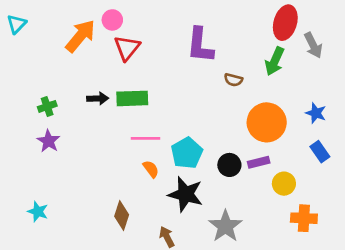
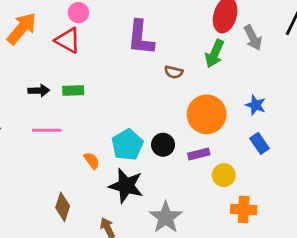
pink circle: (112, 20) -> (78, 13), moved
red triangle: (127, 48) -> (68, 40), turned -40
green rectangle: (132, 98) -> (73, 91), size x0.7
pink line: (146, 138) -> (47, 130), moved
black circle: (229, 165) -> (163, 145), moved

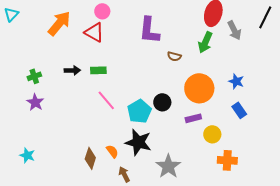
pink line: (47, 130) -> (106, 100), moved, turned 50
black circle: (163, 145) -> (162, 102), moved
orange semicircle: (92, 161) -> (112, 151), moved

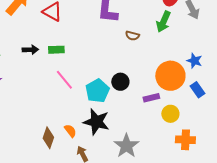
orange circle: (199, 88) -> (170, 76), moved

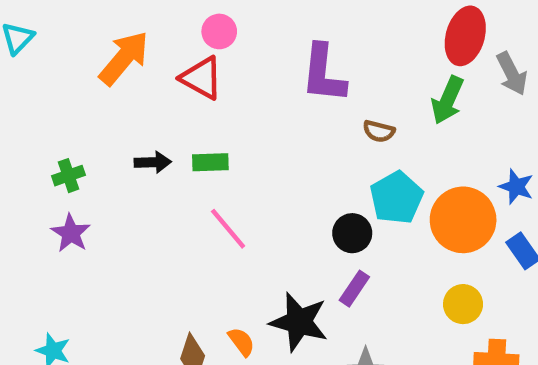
cyan pentagon: (97, 91) -> (397, 198), moved
purple rectangle: (151, 98) -> (354, 289), moved, turned -42

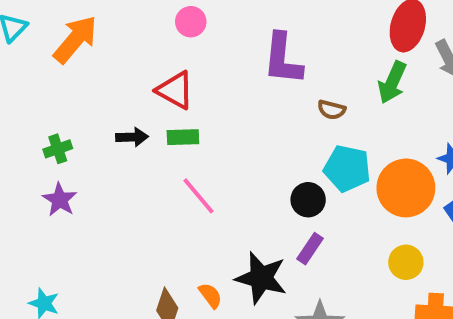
orange arrow: (124, 58) -> (75, 39), moved
red triangle: (201, 78) -> (175, 90), moved
cyan pentagon: (397, 198) -> (347, 168), turned -30

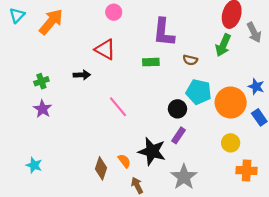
green rectangle: (183, 137) -> (151, 62), moved

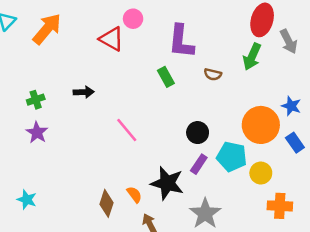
pink circle: (114, 12) -> (133, 19), moved
red triangle: (105, 49) -> (112, 39), moved
green rectangle: (151, 62) -> (166, 77), turned 63
cyan pentagon: (199, 92) -> (232, 157), moved

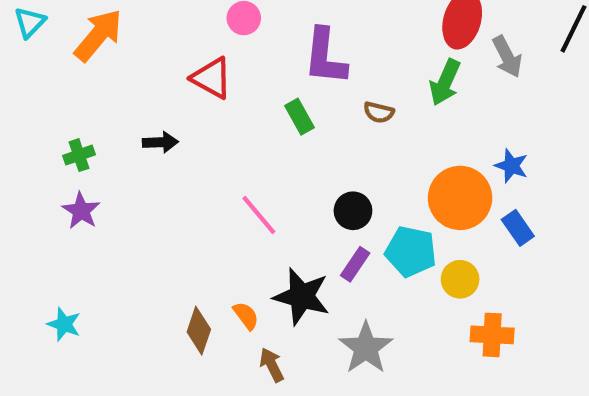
red triangle: (112, 39) -> (212, 78), moved
pink line: (127, 130) -> (259, 215), moved

